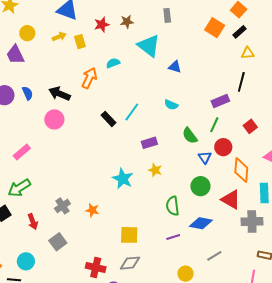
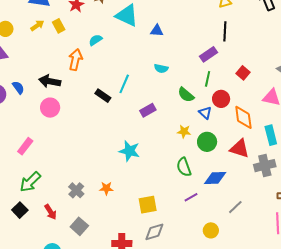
yellow star: (155, 170) -> (184, 132), moved

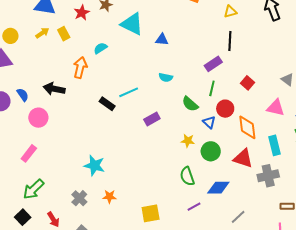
cyan line: (124, 84) -> (129, 92), turned 42
pink circle: (50, 108) -> (38, 118), moved
cyan star: (129, 151) -> (94, 165), moved

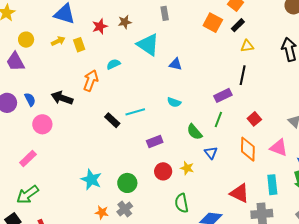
red circle: (225, 109) -> (163, 171), moved
orange diamond: (247, 127) -> (248, 149), moved
green circle: (211, 151) -> (127, 183), moved
gray cross: (79, 198) -> (125, 209), moved

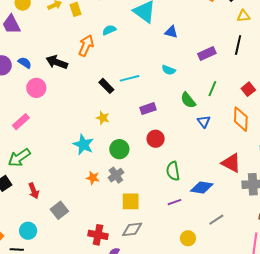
purple rectangle: (223, 95) -> (207, 54), moved
blue semicircle: (30, 99) -> (25, 63), turned -32
yellow star: (187, 168) -> (103, 118), moved

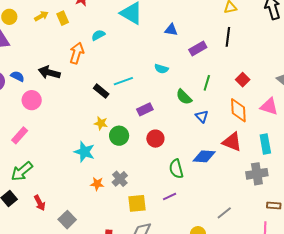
blue triangle: (171, 32) -> (171, 30), moved
green circle: (119, 149) -> (119, 136), moved
red triangle: (231, 163) -> (232, 142), moved
blue diamond: (202, 187) -> (204, 156), moved
purple line: (175, 202) -> (170, 197), moved

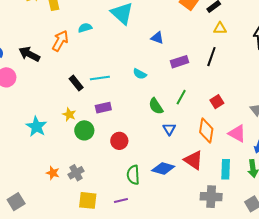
purple rectangle: (145, 109) -> (103, 108), moved
cyan star: (84, 152) -> (36, 127), moved

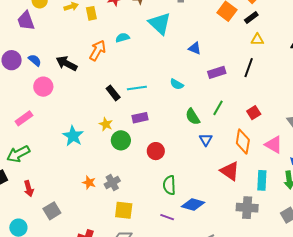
blue diamond: (163, 169) -> (193, 204), moved
purple line: (121, 201) -> (167, 217), moved, turned 32

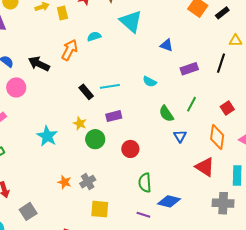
yellow triangle: (257, 40) -> (235, 41), moved

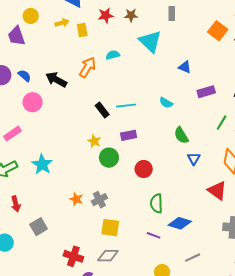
green line: (191, 104) -> (222, 122), moved
cyan star: (47, 136) -> (42, 164), moved

